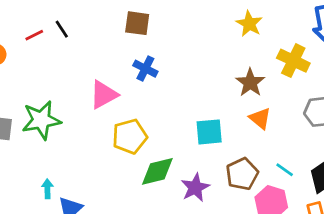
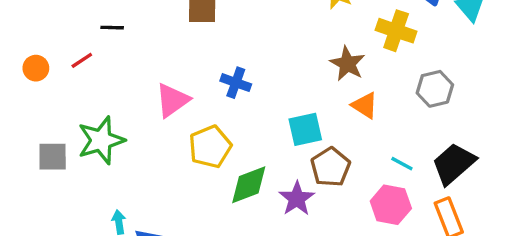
black line: (62, 29) -> (112, 28), turned -48
red line: (34, 35) -> (82, 60), moved
blue cross: (145, 69) -> (236, 83), moved
brown pentagon: (242, 174) -> (330, 167), moved

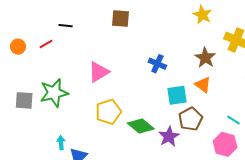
blue cross: (236, 83) -> (157, 64), moved
orange triangle: (365, 105) -> (203, 85), moved
yellow pentagon: (210, 147) -> (108, 112), moved
green diamond: (249, 185) -> (141, 126), turned 56

